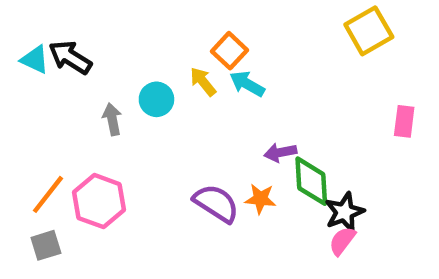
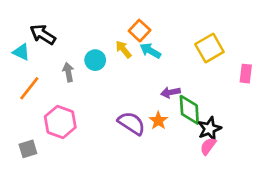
yellow square: (369, 31) -> (209, 48), moved
cyan triangle: (35, 60) -> (21, 52), moved
orange line: (48, 194) -> (29, 88), moved
orange star: (260, 199) -> (158, 121), turned 30

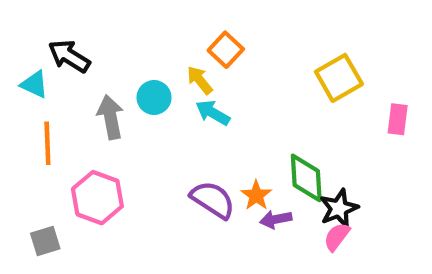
cyan arrow: (150, 51) -> (213, 113), moved
gray arrow: (68, 72) -> (111, 117), size x1.4
orange line: (29, 88) -> (47, 143), turned -40
purple arrow: (170, 92) -> (276, 219), moved

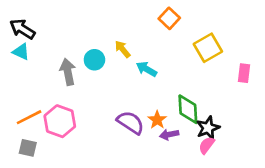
orange square: (226, 50) -> (169, 18), moved
black arrow: (69, 56) -> (22, 29), moved
cyan arrow: (213, 113) -> (147, 69), moved
orange line: (47, 143) -> (29, 117), moved, turned 65
gray square: (45, 241) -> (28, 148), turned 30

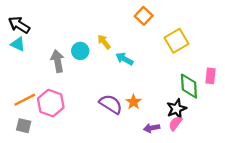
pink rectangle: (244, 73) -> (210, 76), moved
green diamond: (188, 109) -> (189, 86), moved
purple arrow: (169, 135) -> (152, 128), moved

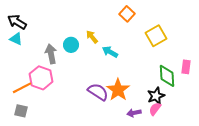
orange star: (133, 102) -> (118, 90), size x1.6
pink hexagon: (51, 103) -> (41, 78), moved

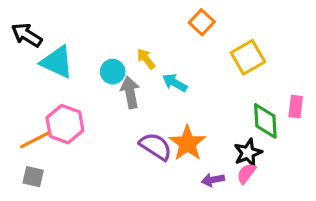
cyan triangle: (16, 39) -> (57, 62), moved, size x1.6
gray arrow: (51, 54) -> (130, 92), moved

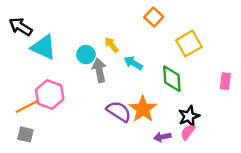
green diamond: (265, 121) -> (172, 79), moved

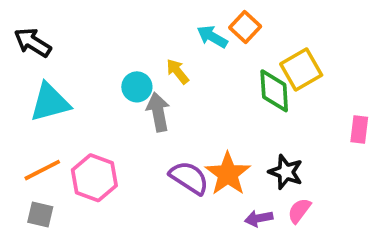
cyan triangle: (44, 47) -> (50, 102), moved, turned -40
cyan arrow: (133, 63) -> (212, 37), moved
green diamond: (172, 79) -> (274, 91), moved
pink hexagon: (50, 94) -> (94, 178), moved
black star: (189, 116) -> (286, 172), moved, turned -30

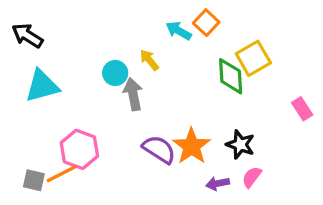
pink rectangle: (359, 129) -> (302, 109), turned -40
orange line: (42, 170) -> (62, 174), moved

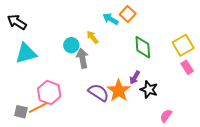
yellow square: (253, 58) -> (183, 45), moved
pink semicircle: (252, 177) -> (166, 116), moved
purple arrow: (218, 184) -> (135, 77), moved, turned -48

